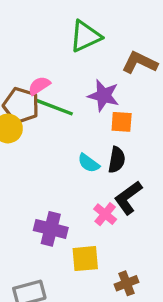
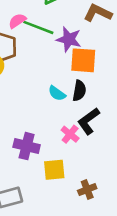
pink semicircle: (39, 86) -> (17, 21), moved
green line: (54, 107) -> (38, 27), moved
orange square: (122, 122) -> (83, 60), size x1.5

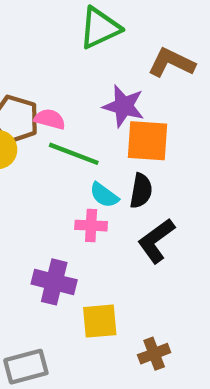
pink semicircle: (17, 21) -> (50, 119), moved, turned 48
green line: (38, 27) -> (74, 154), moved
pink cross: (70, 134) -> (91, 226), moved, turned -36

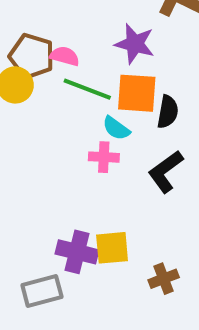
orange square: (148, 141) -> (137, 93), moved
black semicircle: (141, 191) -> (168, 112), moved
purple cross: (54, 282) -> (77, 252), moved

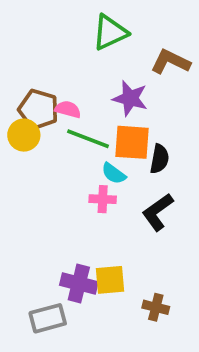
brown cross: (164, 279) -> (156, 307), turned 35

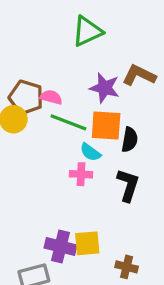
brown L-shape: (170, 62) -> (139, 75), moved
black L-shape: (158, 212) -> (128, 185), turned 144

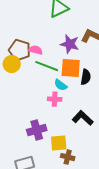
black L-shape: (128, 185) -> (83, 118), moved, turned -65
purple cross: (61, 246) -> (37, 130), moved, turned -30
brown cross: (127, 267) -> (68, 157), moved

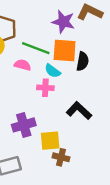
pink semicircle: (36, 50) -> (23, 65), moved

